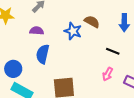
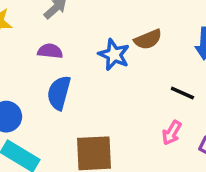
brown semicircle: (92, 22) -> (148, 39), turned 126

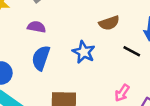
blue star: (114, 55) -> (84, 52), moved
black line: (182, 93) -> (132, 51), moved

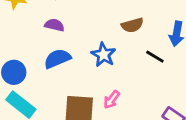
blue semicircle: (41, 58) -> (57, 59), turned 45
pink arrow: (122, 93) -> (112, 100), moved

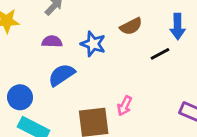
blue star: (103, 55) -> (93, 44), moved
black line: (155, 57) -> (160, 54), turned -48

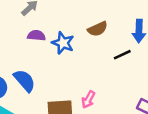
purple semicircle: (52, 41) -> (36, 35), moved
blue semicircle: (62, 75) -> (24, 81), moved, turned 80

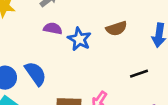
black line: (122, 55) -> (139, 74), moved

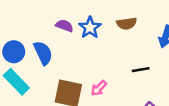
purple semicircle: (53, 28) -> (64, 26), moved

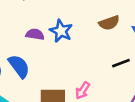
brown semicircle: (127, 23) -> (109, 23), moved

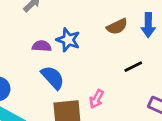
blue semicircle: (19, 66) -> (53, 77), moved

